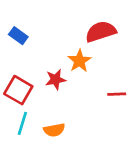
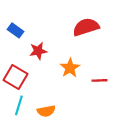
orange star: (79, 61) -> (70, 68), moved
red star: (56, 79) -> (38, 51), moved

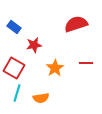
orange star: (70, 68) -> (55, 68), moved
red line: (100, 80) -> (86, 63), moved

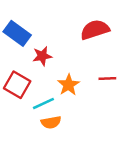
blue rectangle: (14, 27) -> (17, 33), size x1.5
cyan line: (17, 93) -> (43, 104), moved, turned 48

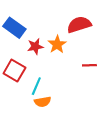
orange star: (69, 85) -> (57, 44), moved
cyan line: (43, 104) -> (36, 86), turned -42

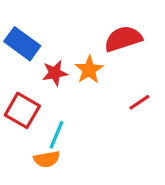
red line: (89, 65) -> (139, 102), turned -32
orange semicircle: (43, 102) -> (47, 159), moved

